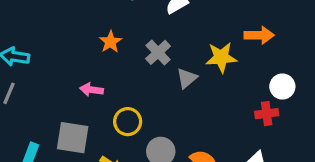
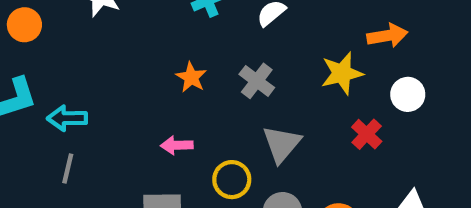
gray triangle: (187, 78) -> (282, 144), moved, size x1.4
white circle: (282, 86) -> (408, 94), moved
red cross: (267, 114) -> (367, 134), moved, turned -30

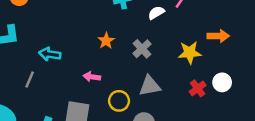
white circle: (408, 94) -> (222, 82), moved
cyan arrow: (67, 118) -> (50, 54), moved
gray triangle: (282, 144) -> (150, 86), turned 30

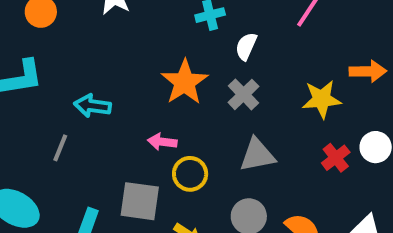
white semicircle: (156, 13) -> (246, 46), moved, turned -35
orange star: (106, 41) -> (185, 82), size x1.6
yellow circle: (119, 101) -> (190, 174), moved

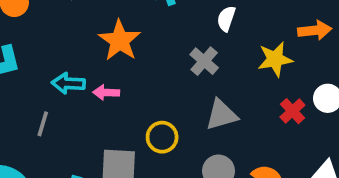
white semicircle: (246, 46) -> (226, 19), moved
orange star: (185, 82) -> (120, 40), moved
pink arrow: (162, 142) -> (106, 93), moved

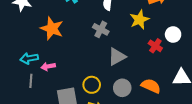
pink arrow: (106, 93) -> (48, 66), moved
gray line: (43, 124) -> (31, 81), moved
yellow circle: (162, 137) -> (92, 85), moved

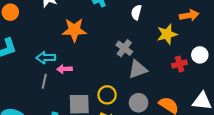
orange star: (52, 28) -> (74, 30), turned -30
gray cross: (101, 29) -> (124, 48), moved
red cross: (155, 46) -> (180, 64), turned 32

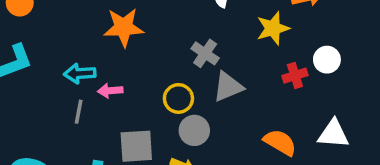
yellow circle: (107, 95) -> (178, 98), moved
gray circle: (139, 103) -> (194, 130), moved

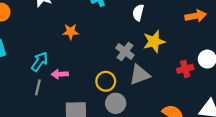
orange star: (124, 27) -> (71, 32), size x0.6
yellow star: (273, 28) -> (154, 41), moved
cyan arrow: (80, 73) -> (40, 62), turned 126

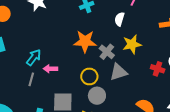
orange star: (71, 32) -> (85, 41), moved, size x1.6
red cross: (185, 69) -> (158, 69), turned 32

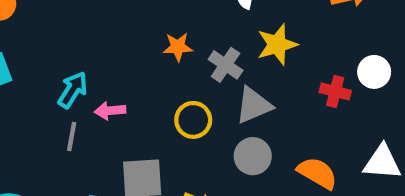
orange star: (85, 41) -> (178, 47), size x0.6
gray circle: (97, 96) -> (253, 156), moved

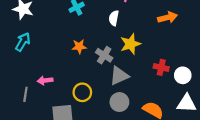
white circle: (374, 72) -> (183, 75), moved
cyan arrow: (73, 90) -> (23, 42), moved
yellow circle: (193, 120) -> (82, 92), moved

